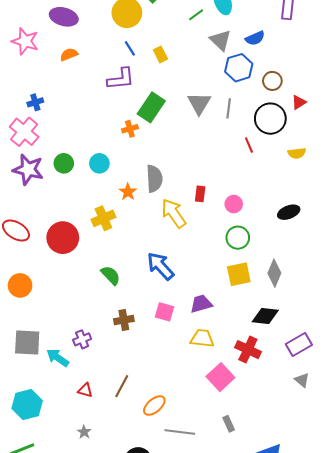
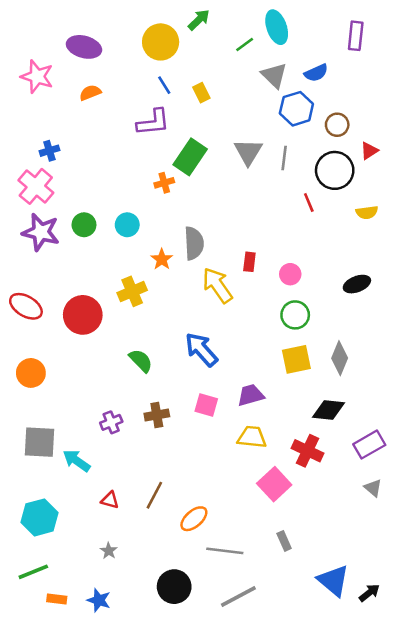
purple cross: (82, 339) -> (111, 422), moved

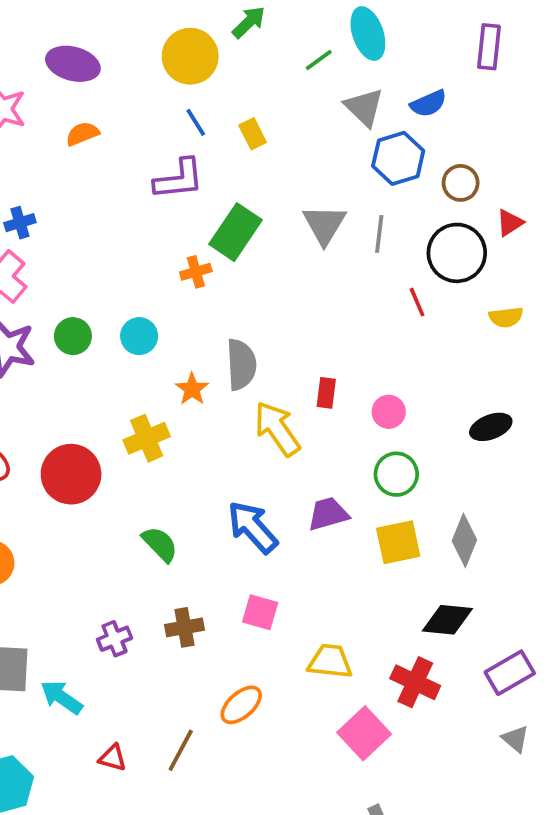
purple trapezoid: (251, 395) -> (328, 514), moved
orange ellipse: (194, 519) -> (241, 705), moved

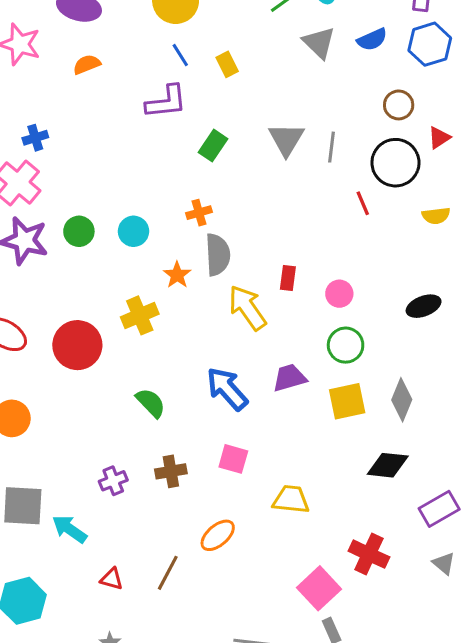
blue hexagon: (398, 158) -> (430, 44), moved
green rectangle: (236, 232) -> (213, 146), size x0.7
orange cross: (196, 272) -> (199, 213), moved
red cross: (415, 682) -> (369, 554), moved
pink square: (364, 733) -> (319, 588), moved

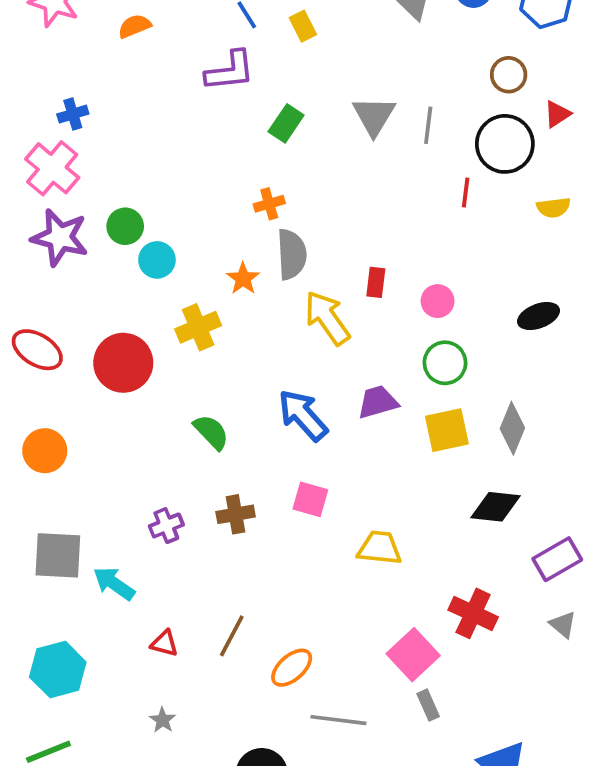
red line: (363, 203) -> (466, 193), turned 30
cyan circle: (134, 231) -> (157, 260), moved
orange ellipse: (218, 535) -> (292, 668), moved

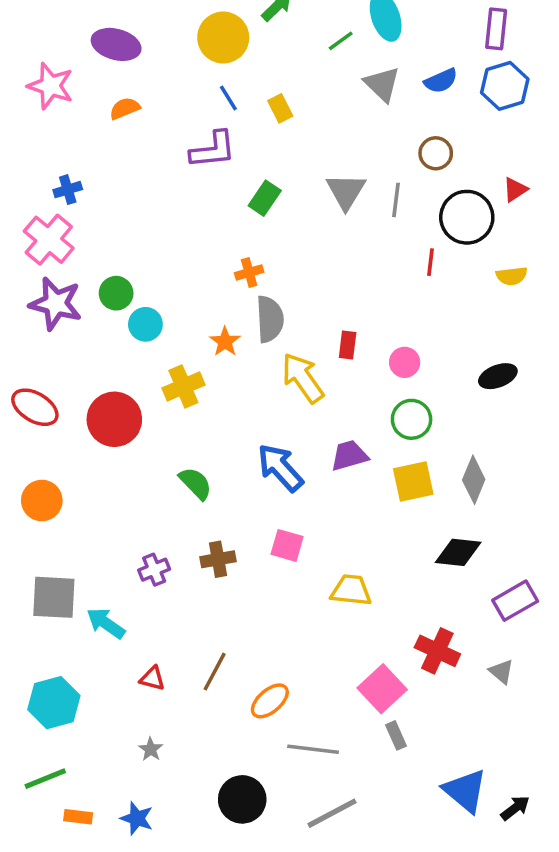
brown circle: (509, 75) -> (436, 153), moved
gray triangle: (563, 625) -> (501, 672), moved

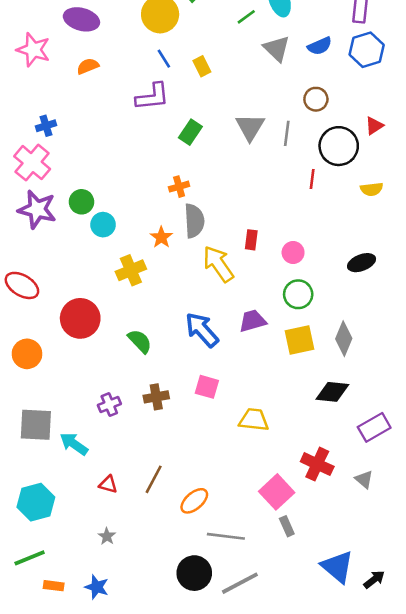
red circle: (114, 419) -> (80, 318), moved
black circle: (242, 799) -> (194, 573), moved

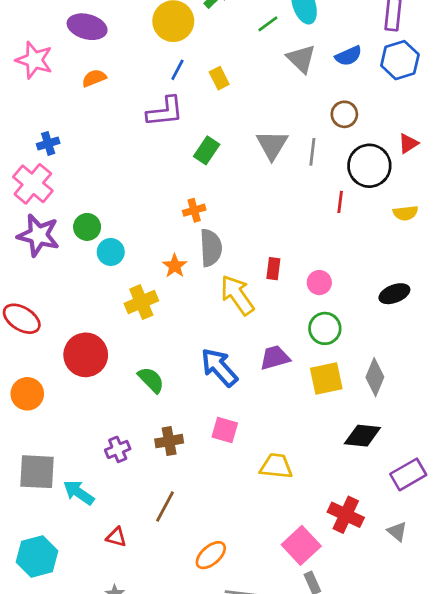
blue line: (164, 59) -> (177, 70), turned 60
brown line: (154, 479) -> (165, 506), moved

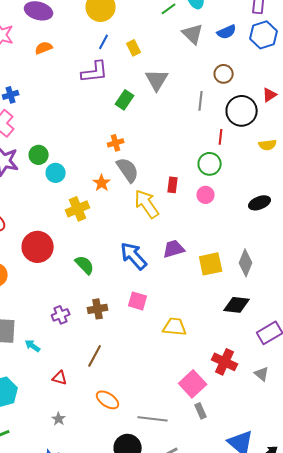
gray triangle: (272, 145) -> (157, 80), moved
gray semicircle: (211, 248) -> (128, 170), turned -32
green circle: (325, 328) -> (210, 164), moved
cyan arrow: (79, 493) -> (33, 346), size x0.7
orange ellipse: (211, 555) -> (108, 400), moved, turned 75

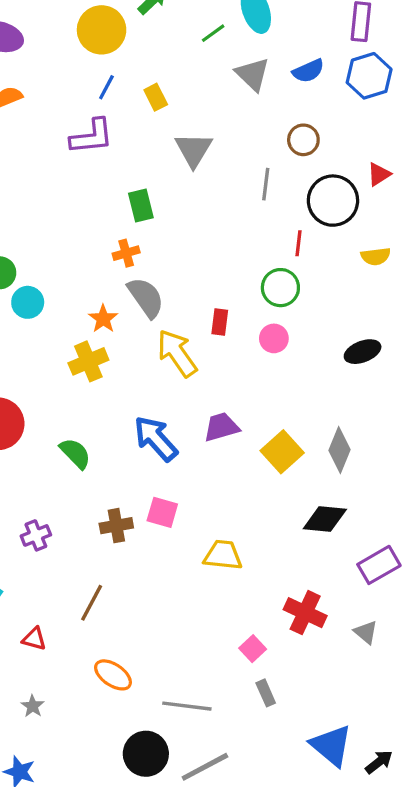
green rectangle: (125, 100) -> (141, 205), moved, turned -48
yellow cross: (78, 209) -> (88, 361), moved
yellow square: (211, 264) -> (282, 452), turned -30
brown cross: (98, 309) -> (116, 526), moved
pink square: (193, 384) -> (253, 649), size x0.6

